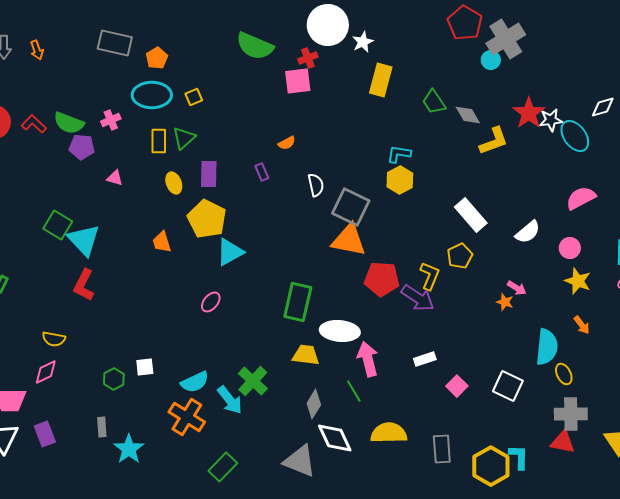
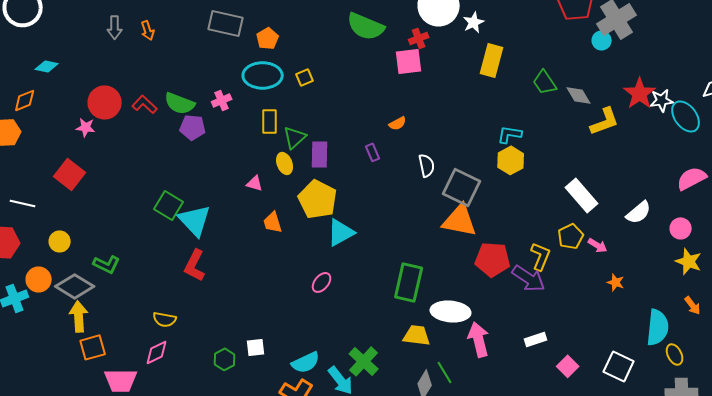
green triangle: (184, 138) -> (295, 137), moved
pink triangle: (115, 178) -> (255, 183), moved
pink arrow: (517, 288) -> (598, 245), moved
green line: (354, 391) -> (445, 372), moved

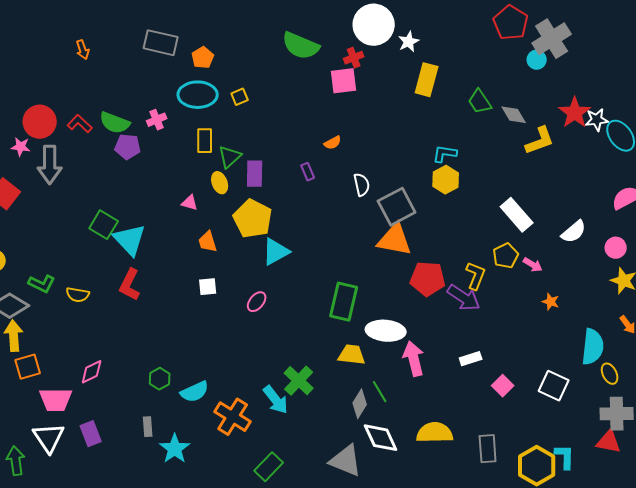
gray arrow: (115, 27) -> (50, 165), moved, size x1.6
gray square: (462, 187) -> (397, 207), turned 36
yellow semicircle: (165, 319) -> (78, 295), moved
white square: (256, 347) -> (208, 287), moved
cyan semicircle: (306, 362) -> (195, 392), moved

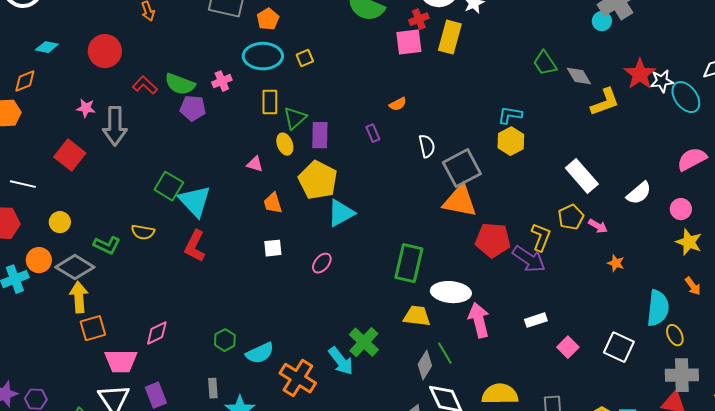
yellow rectangle: (427, 80) -> (450, 37), moved
red circle: (40, 122) -> (105, 51), moved
yellow semicircle: (78, 295) -> (143, 232), moved

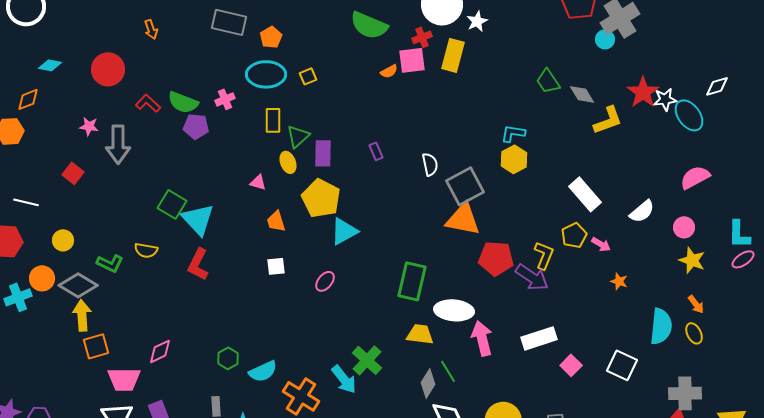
orange semicircle: (398, 104) -> (389, 71), moved
red square: (70, 155) -> (73, 173), size x0.7
white rectangle: (536, 320) -> (539, 338), size x1.6
yellow ellipse: (675, 335) -> (694, 333), moved

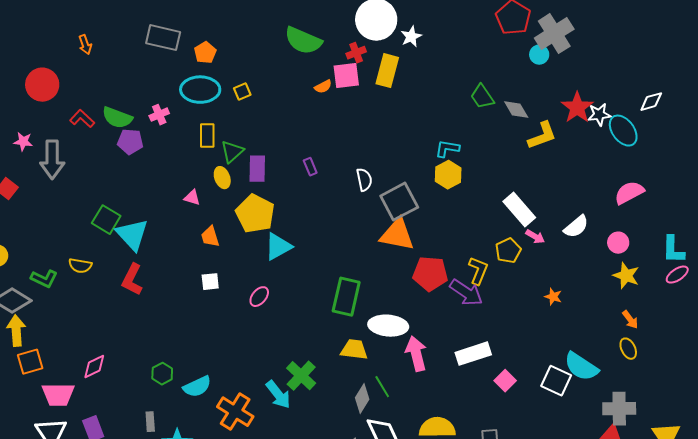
pink arrow: (601, 244) -> (535, 237), moved
cyan semicircle: (661, 326) -> (581, 367), moved, turned 117

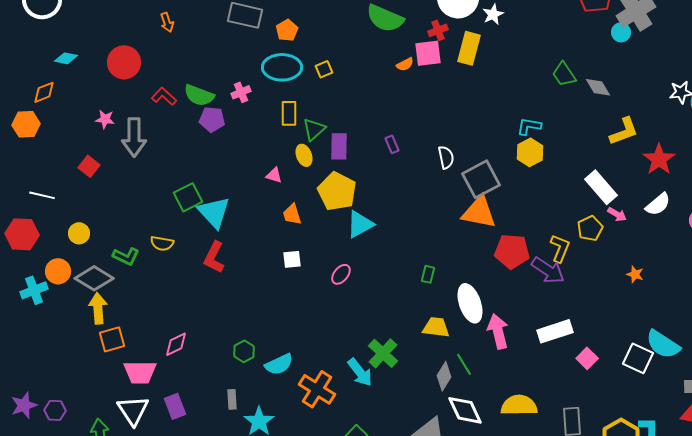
red star: (577, 108) -> (659, 159), moved
yellow L-shape: (542, 136) -> (624, 131), moved
green square: (106, 220) -> (188, 197), turned 32
green rectangle: (346, 297) -> (428, 274), size x0.5
white ellipse: (388, 326) -> (470, 303), turned 66

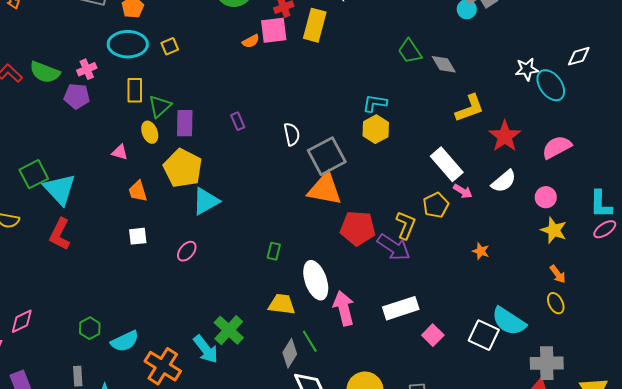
purple pentagon: (212, 119) -> (77, 96), moved

